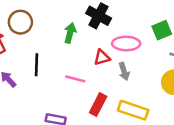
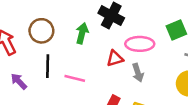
brown circle: (20, 22) -> (41, 31), moved
pink line: (75, 79) -> (75, 78), moved

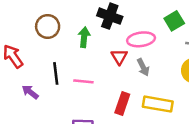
brown circle: (41, 31) -> (48, 26), moved
red triangle: (115, 58) -> (119, 57), turned -36

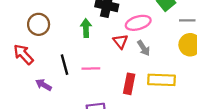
brown circle: (48, 26) -> (39, 24), moved

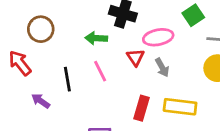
green arrow: (86, 28) -> (96, 38), turned -90
pink line: (91, 68) -> (100, 71), moved, turned 60

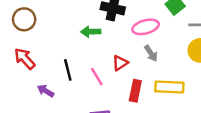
brown circle: (41, 29) -> (24, 19), moved
red triangle: (136, 57) -> (120, 63), moved, turned 35
pink line: (100, 71) -> (97, 77), moved

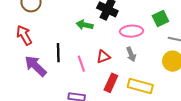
purple arrow: (45, 91) -> (36, 66), size x1.6

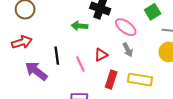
pink ellipse: (132, 31) -> (126, 27), turned 45
red arrow: (24, 35) -> (22, 42), turned 108

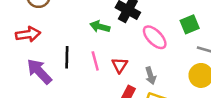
gray arrow: (128, 50) -> (151, 76), moved
red triangle: (101, 55) -> (120, 65), turned -40
pink line: (80, 64) -> (95, 61), moved

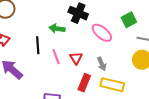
black line: (67, 57) -> (38, 45), moved

